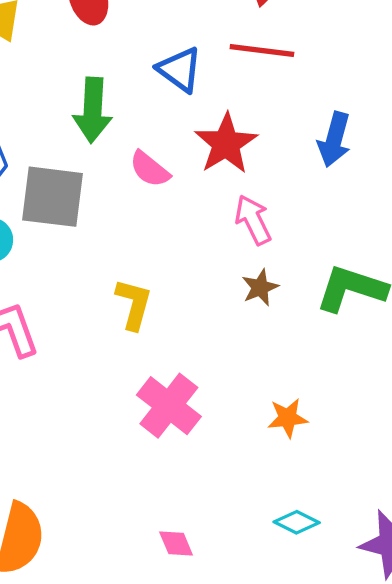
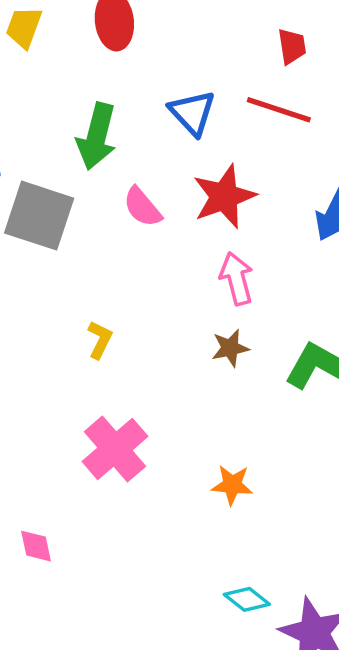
yellow L-shape: (134, 304) -> (100, 340), size x0.7
cyan diamond: (297, 522) -> (247, 599), moved
pink diamond: (176, 543) -> (36, 546), moved

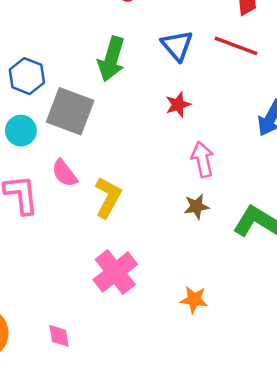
red star: (224, 196) -> (178, 105), moved, size x0.6
pink semicircle: (142, 207) -> (64, 173), moved
yellow L-shape: (100, 340) -> (108, 197), size x1.6

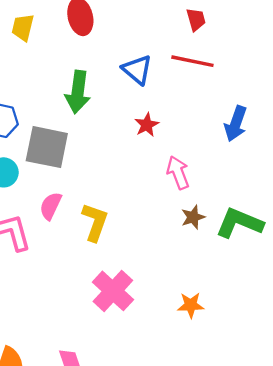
pink semicircle: (64, 173) -> (51, 206), turned 72
brown star: (196, 207) -> (193, 217), moved

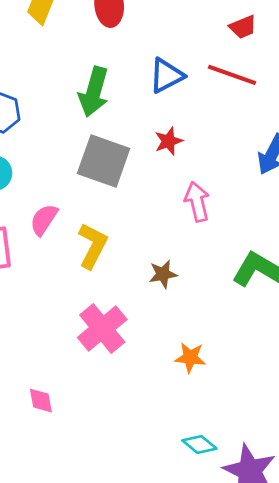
red trapezoid: (196, 20) -> (243, 27), turned 75
blue triangle: (137, 70) -> (166, 76), turned 44
gray square: (47, 147) -> (104, 161), moved
brown star: (193, 217) -> (163, 274), moved

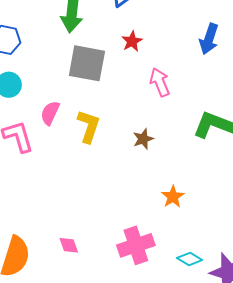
pink cross: (102, 328) -> (136, 245), moved, turned 30
orange star: (190, 358) -> (173, 197), turned -30

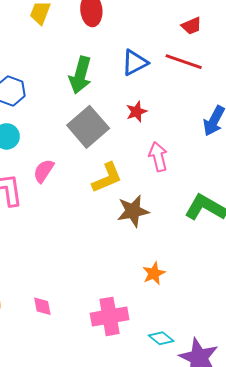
gray square: (87, 63) -> (88, 127), turned 30
yellow L-shape: (89, 126) -> (107, 178), moved, turned 40
brown star: (143, 139) -> (133, 211), size x1.5

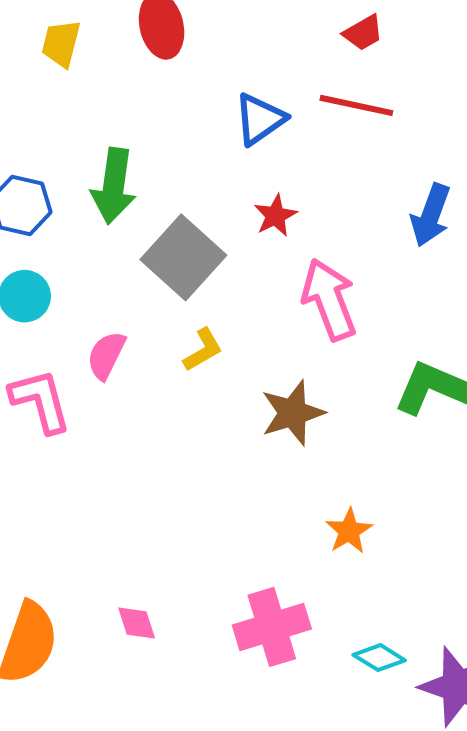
green arrow: (80, 75) -> (114, 186), moved
pink arrow: (158, 157) -> (329, 299), size x1.4
yellow L-shape: (107, 178) -> (203, 350), moved, size x0.7

